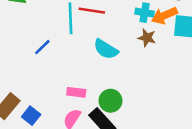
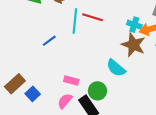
brown star: (147, 38) -> (133, 45), size x1.6
cyan semicircle: (106, 49) -> (116, 68), moved

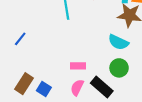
blue line: (49, 41) -> (20, 39), moved
green circle: (97, 91) -> (119, 68), moved

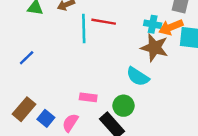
green circle: (119, 68) -> (123, 106), moved
pink semicircle: (77, 88) -> (70, 123), moved

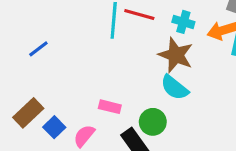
cyan cross: (153, 24) -> (183, 22), moved
brown star: (154, 48) -> (176, 55), moved

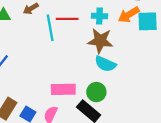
pink rectangle: (110, 107) -> (63, 89), size x1.5

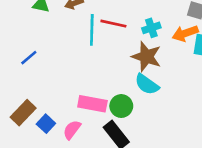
cyan cross: (99, 16) -> (151, 28), turned -32
green circle: (96, 92) -> (121, 106), moved

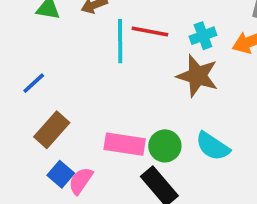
cyan semicircle: (147, 84) -> (213, 146), moved
brown rectangle: (23, 113) -> (52, 130), moved
pink semicircle: (72, 130) -> (81, 181), moved

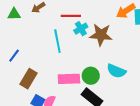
cyan cross: (203, 36) -> (81, 29), moved
cyan line: (120, 41) -> (57, 41), moved

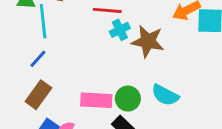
cyan line: (57, 41) -> (43, 21), moved
blue line: (14, 56) -> (38, 59), moved

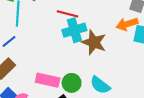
cyan cross: (120, 30) -> (74, 30), size x1.5

